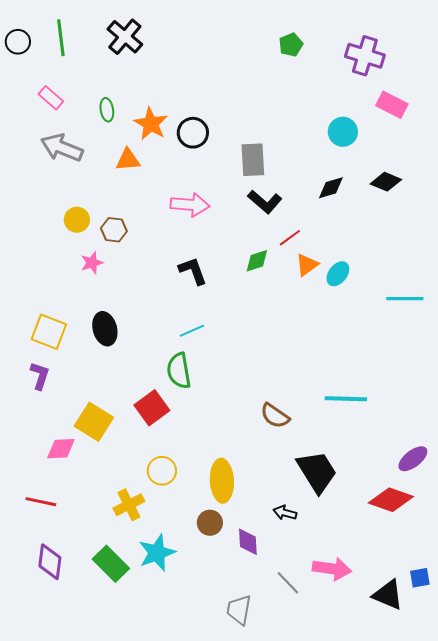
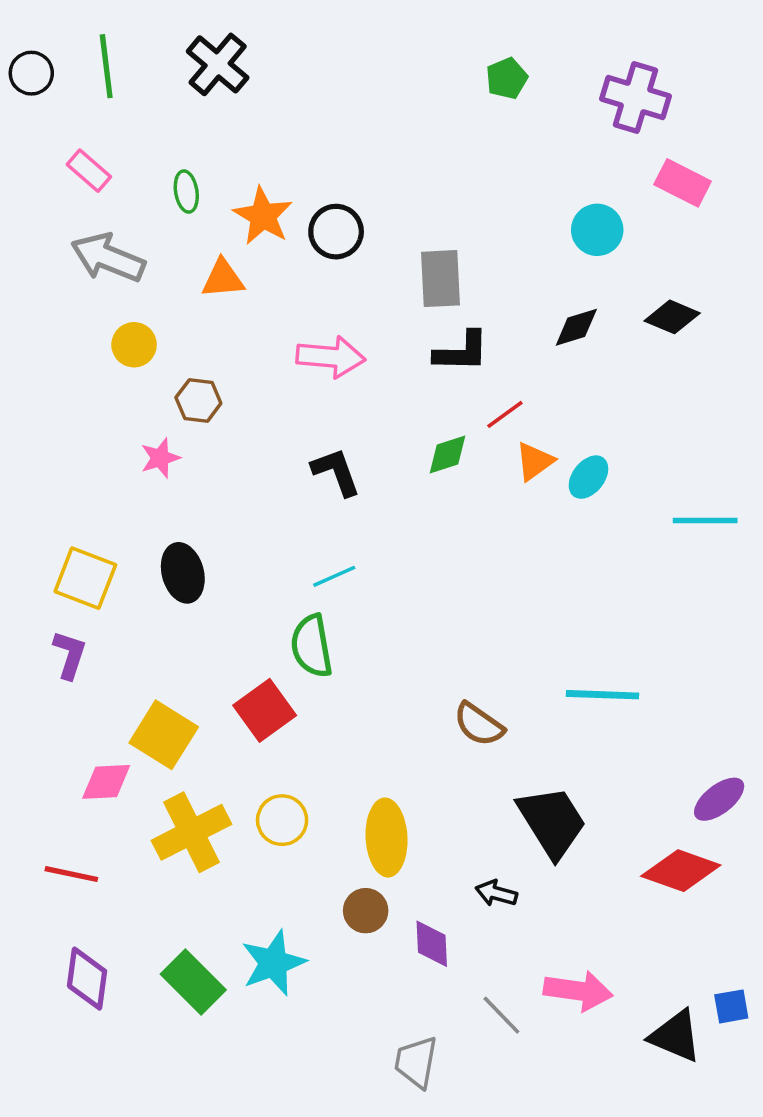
black L-shape: (265, 202) -> (461, 352), turned -40
yellow circle: (77, 220) -> (134, 345), moved
yellow cross: (129, 505) -> (192, 832), moved, size x1.4

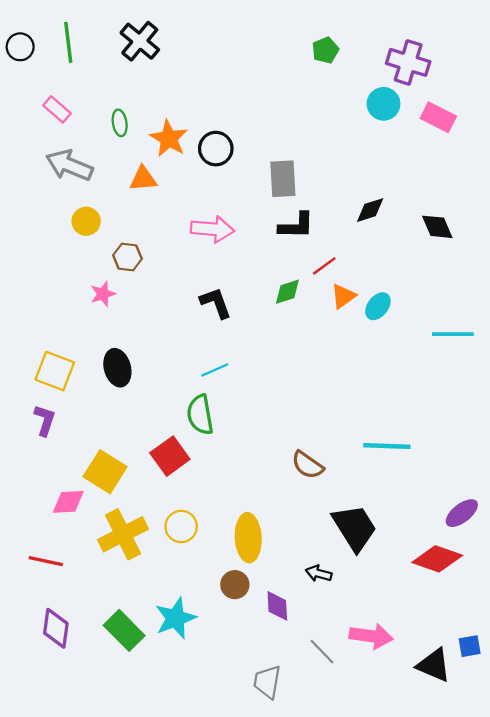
cyan circle: (597, 230) -> (384, 104), moved
black diamond: (672, 317) -> (437, 227), moved, turned 44

